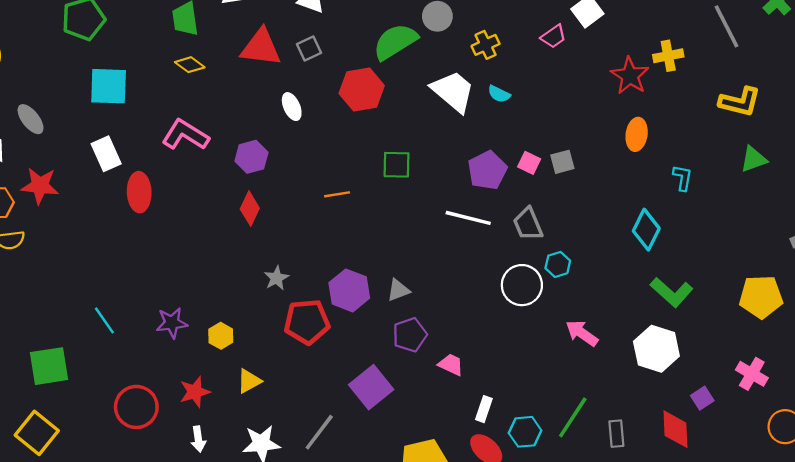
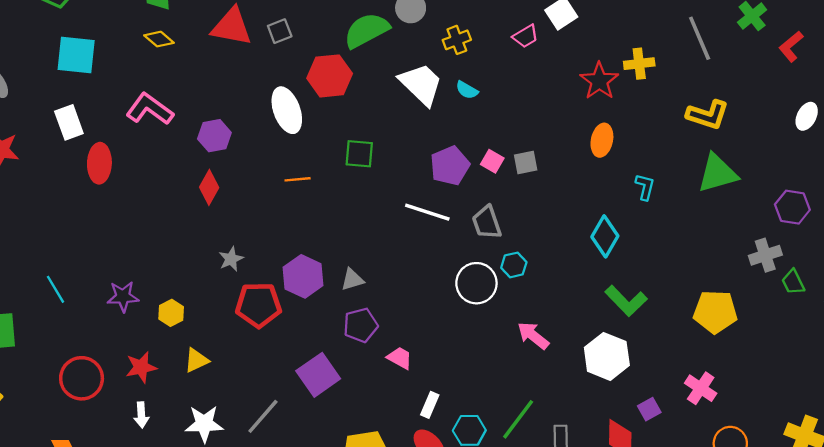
white ellipse: (292, 107) -> (287, 110), moved, size x1.6
green triangle: (754, 159) -> (717, 173), size x1.5

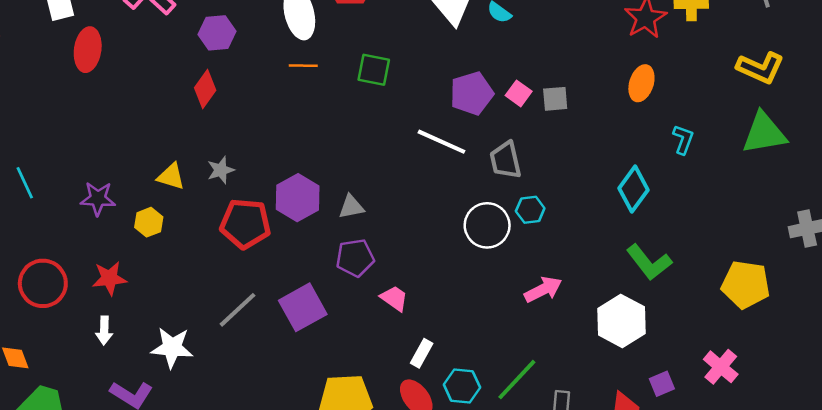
orange line: (298, 179) -> (303, 66), moved
pink arrow: (533, 336) -> (543, 289), turned 108
yellow triangle: (196, 360) -> (171, 176), moved, turned 36
gray line: (263, 416) -> (237, 310), moved

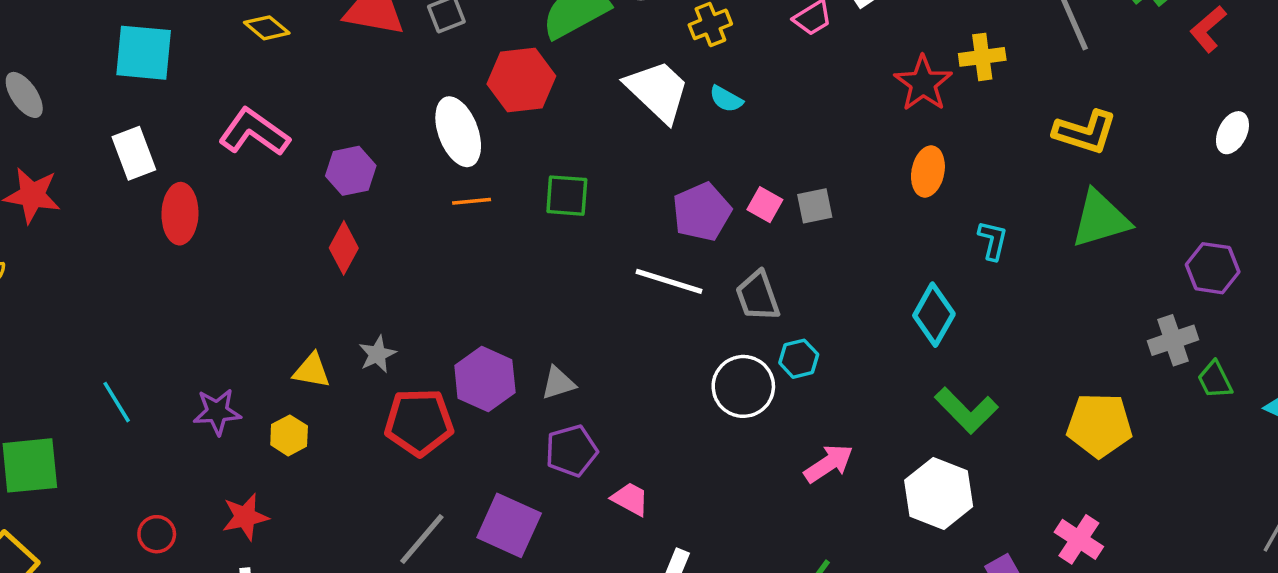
red circle: (43, 283) -> (157, 534), size x0.6
purple square: (303, 307) -> (509, 525), turned -30

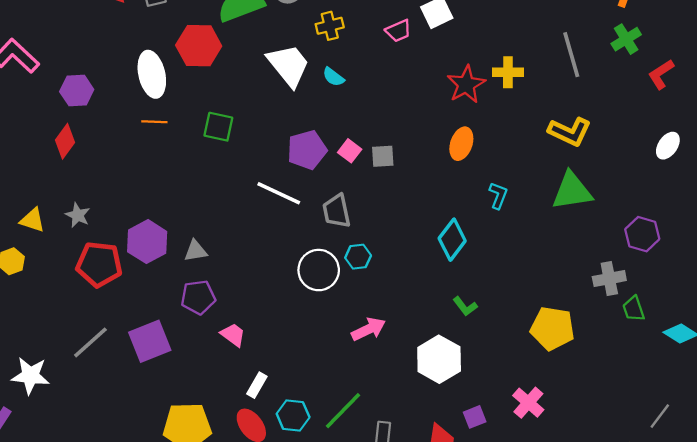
gray star: (377, 354) -> (78, 215), turned -30
green L-shape: (966, 410) -> (465, 306), size x0.6
purple square: (509, 525) -> (150, 341), turned 36

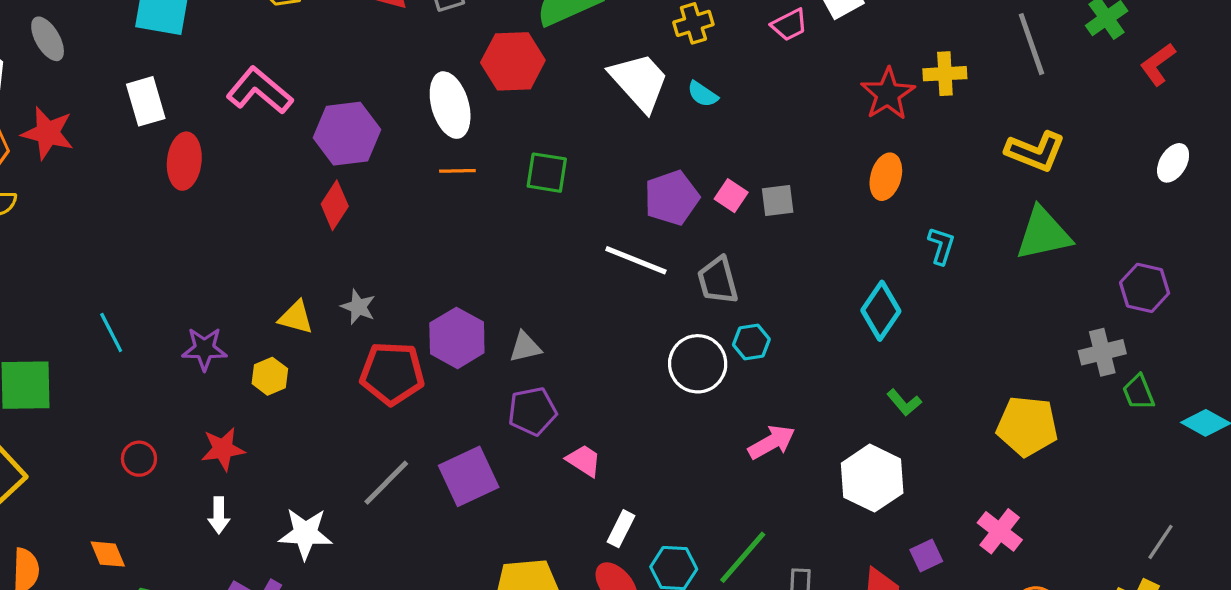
purple hexagon: (77, 90) -> (347, 134), size x1.4
gray line: (660, 416) -> (1160, 542), moved

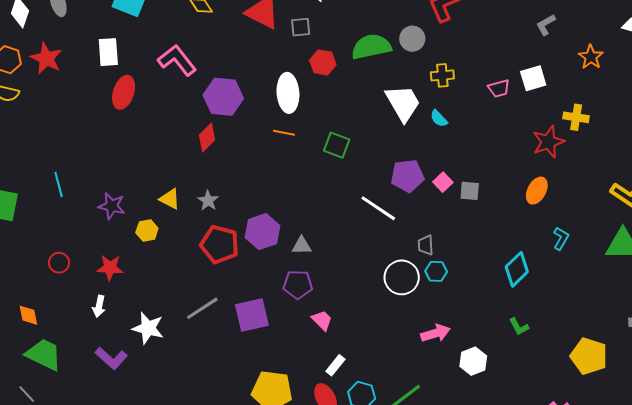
red hexagon: (513, 61) -> (323, 62), moved, size x0.7
yellow cross: (945, 74) -> (576, 117), moved
gray trapezoid: (718, 280) -> (426, 245), moved, size x0.7
white hexagon: (872, 478) -> (473, 361), moved, size x0.7

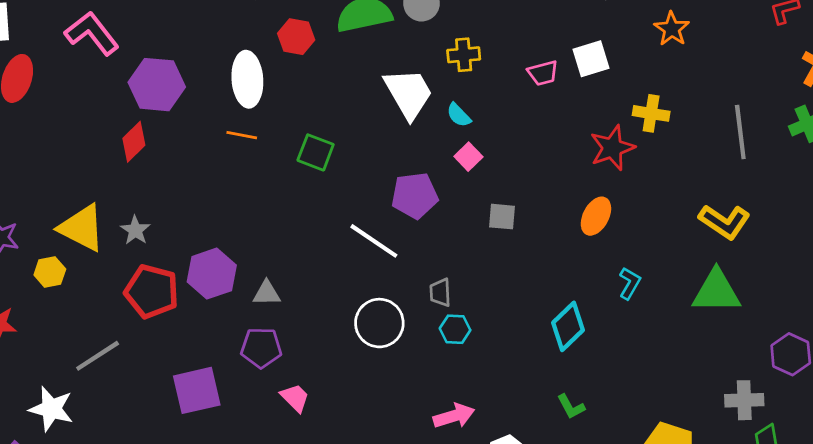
pink square: (443, 182) -> (468, 157), moved
yellow triangle: (170, 199) -> (82, 228), size x1.6
white circle: (402, 277) -> (379, 323), moved
gray line: (202, 308) -> (98, 356), moved

